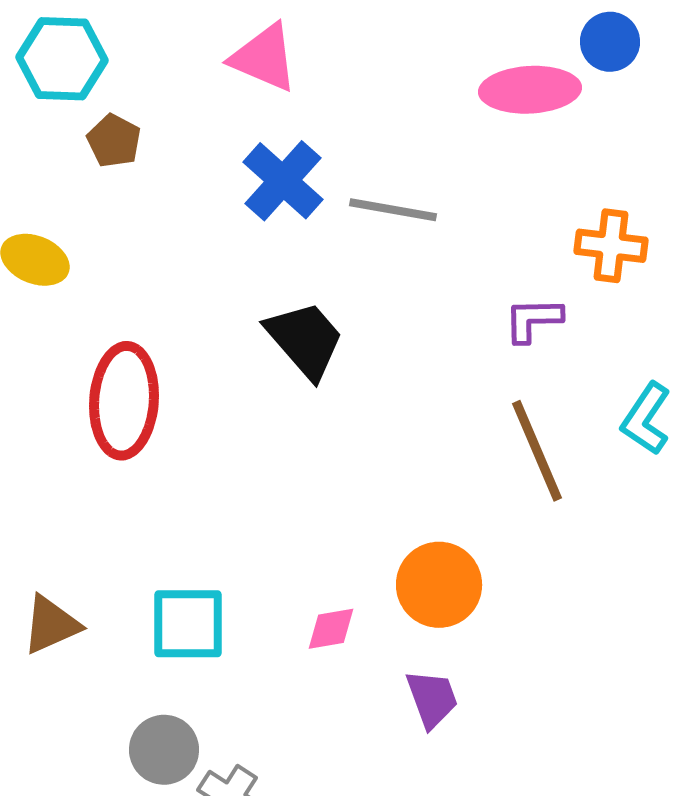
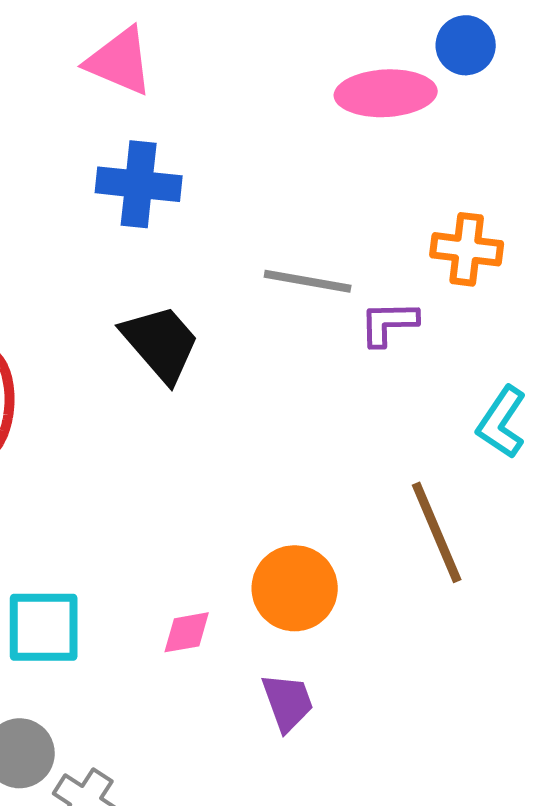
blue cross: (283, 181) -> (139, 184), turned -36
gray line: (393, 210) -> (308, 281), moved
brown line: (537, 451) -> (437, 532), moved

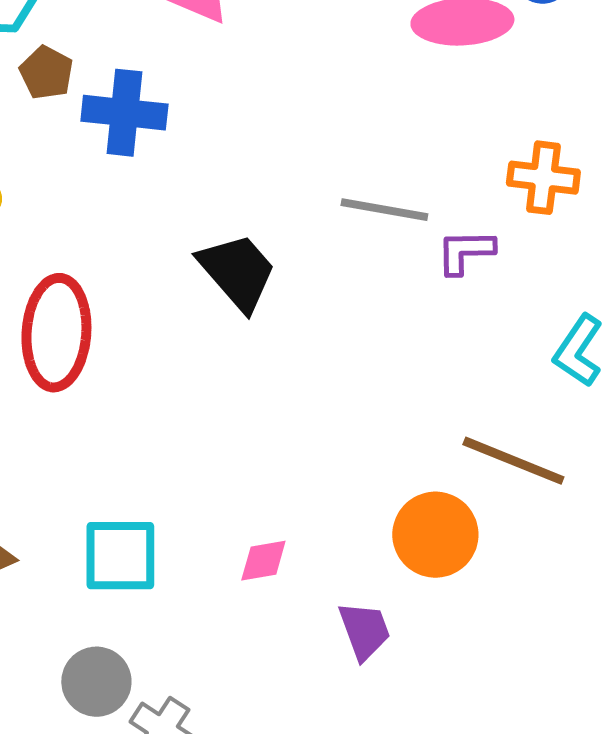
blue cross: (139, 184) -> (124, 113), moved
brown line: (437, 532) -> (513, 461), turned -45
orange circle: (295, 588) -> (435, 535), moved

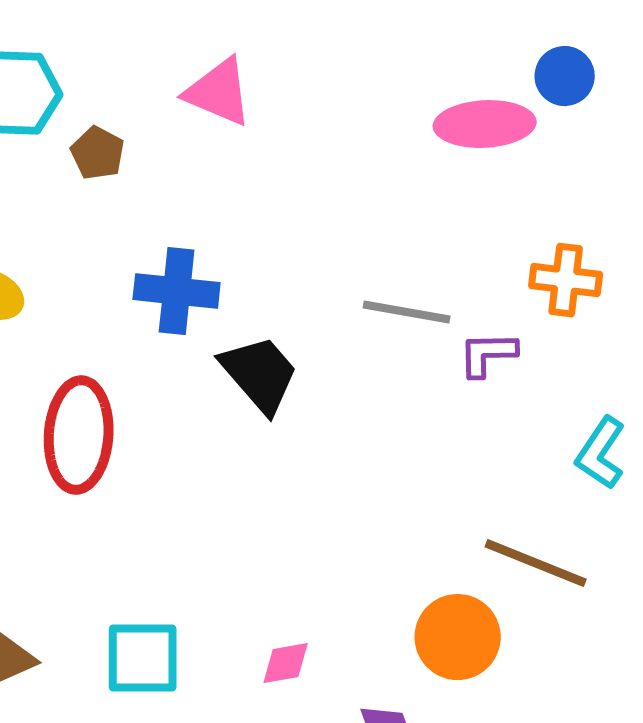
brown pentagon: (46, 73) -> (98, 153), moved
blue cross: (124, 113) -> (177, 291), moved

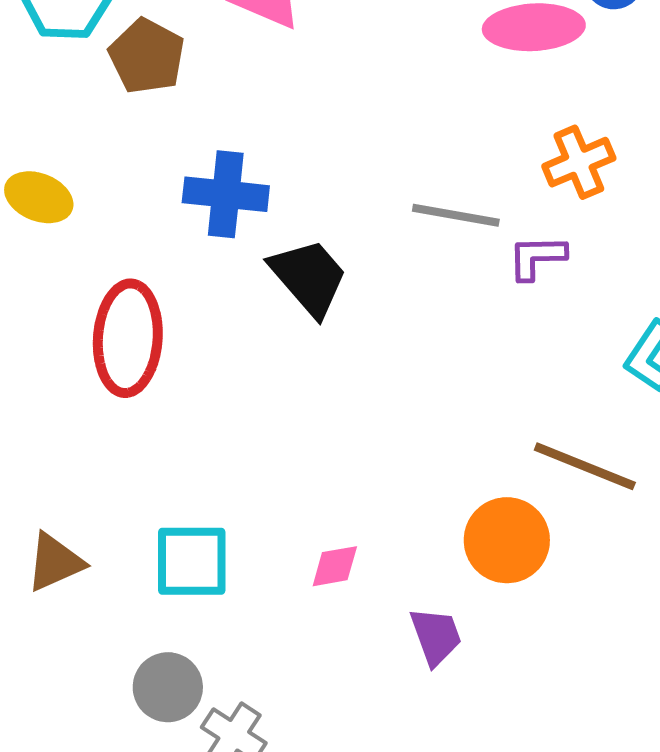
brown pentagon: (98, 153) -> (147, 56), size x1.4
orange cross: (566, 280) -> (579, 162), moved, turned -30

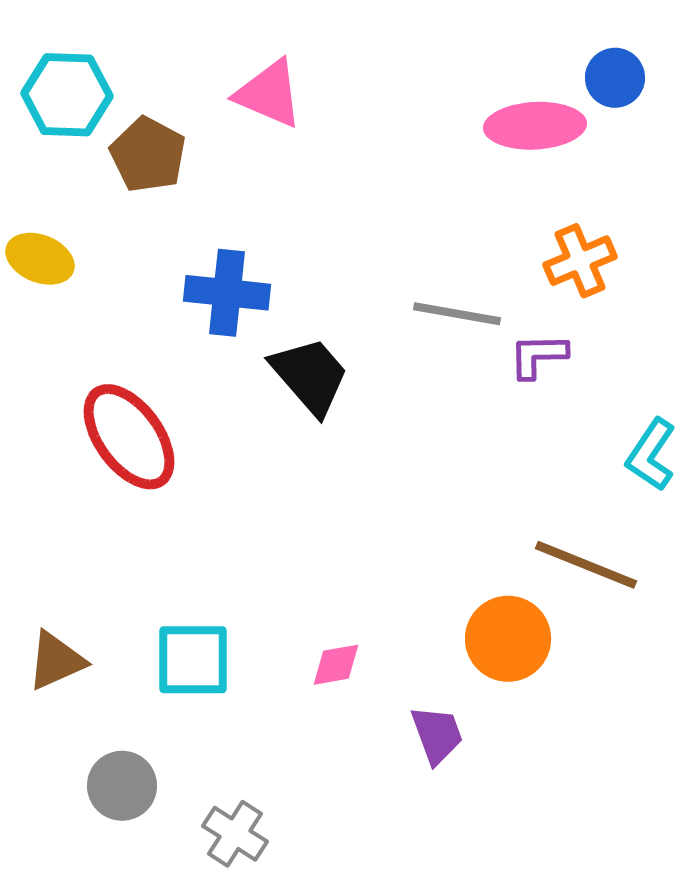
yellow ellipse: (39, 197) -> (40, 259), moved
red ellipse: (128, 338) -> (129, 437), turned -40
gray circle: (168, 687) -> (122, 786), moved

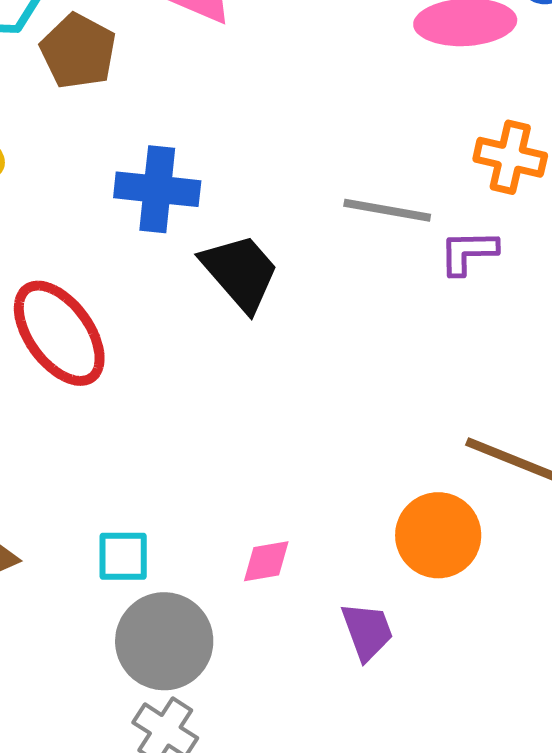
orange cross: (580, 261) -> (510, 157), turned 36
cyan square: (193, 660) -> (123, 556), size x0.7
gray circle: (122, 786) -> (164, 641), moved, size x1.4

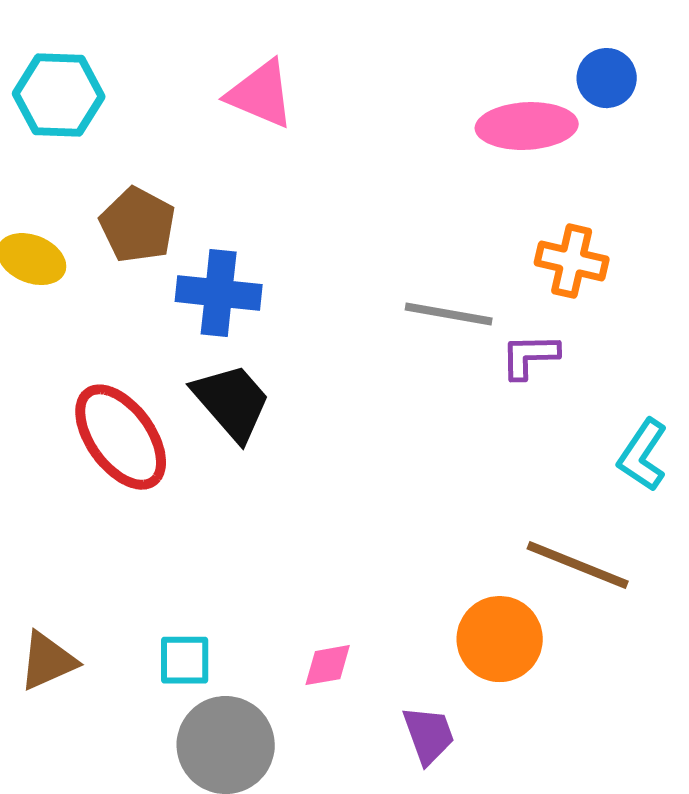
brown pentagon: (78, 51) -> (138, 225), moved
black trapezoid: (240, 272) -> (232, 402), moved

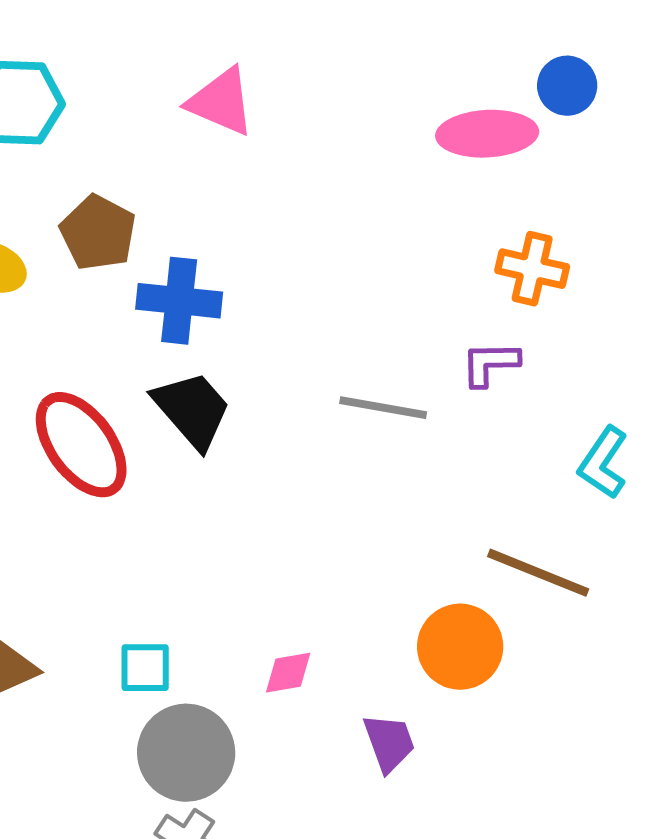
gray line: (449, 314) -> (383, 408), moved

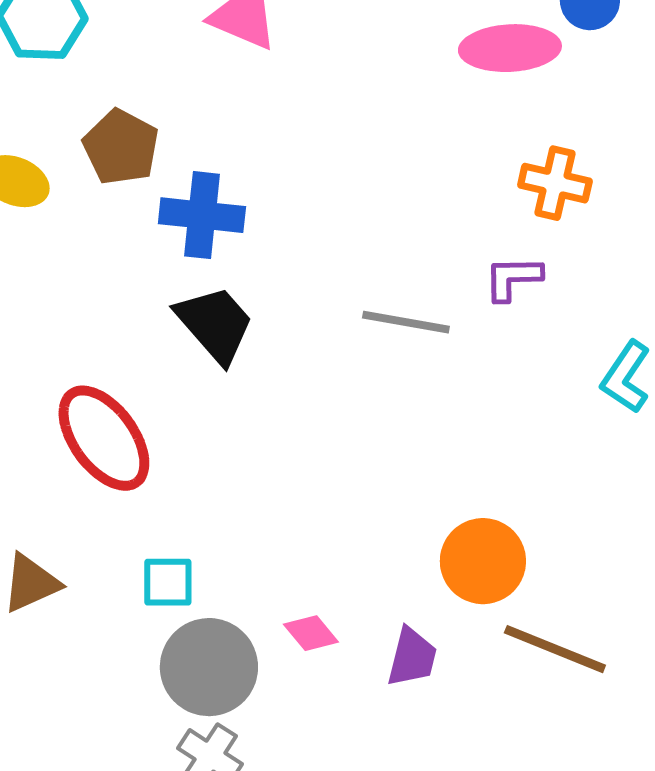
red ellipse: (81, 445) -> (104, 438), moved
brown line: (538, 573) -> (555, 649), moved
pink diamond: (288, 673) -> (311, 633), moved, turned 60
purple trapezoid: (389, 743) -> (412, 657), turned 34

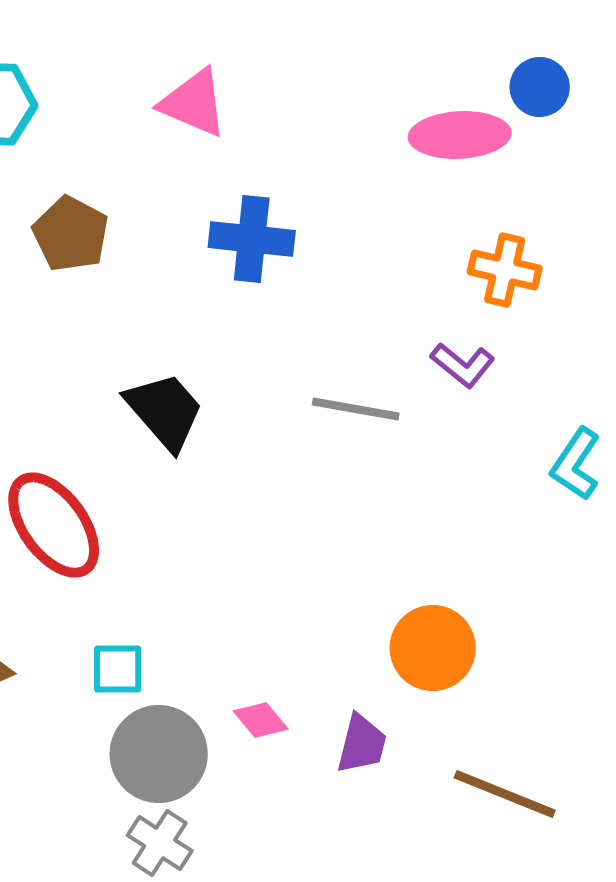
blue cross: (202, 215) -> (252, 239), moved
purple L-shape: (513, 278) -> (463, 365), turned -140
brown line: (555, 649) -> (505, 794), moved

